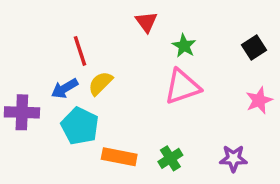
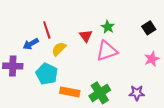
red triangle: (146, 22) -> (86, 36), moved
blue arrow: (65, 88) -> (31, 44), moved
green cross: (170, 158) -> (100, 93), size x1.5

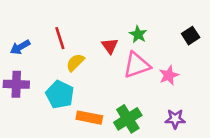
blue arrow: (31, 44) -> (20, 47), moved
pink star: (152, 59) -> (169, 75), moved

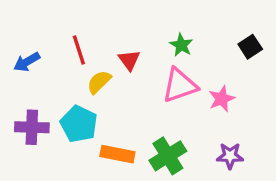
red triangle: (110, 46) -> (129, 60), moved
purple cross: (16, 84) -> (32, 127), moved

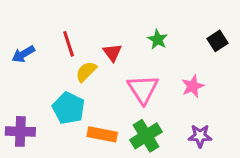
pink triangle: (180, 85) -> (143, 89), moved, turned -44
purple cross: (32, 127) -> (20, 131), moved

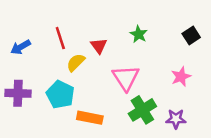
pink star: (193, 86) -> (181, 77), moved
purple cross: (20, 131) -> (18, 93), moved
green cross: (146, 136) -> (142, 110), moved

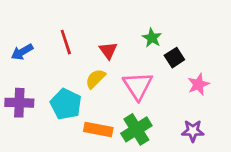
black square: (191, 36) -> (174, 58), moved
yellow semicircle: (76, 62) -> (95, 79), moved
green cross: (142, 110) -> (136, 129), moved

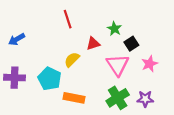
red line: (66, 42) -> (68, 19), moved
red triangle: (108, 50) -> (93, 44), moved, turned 48
pink triangle: (138, 86) -> (118, 65), moved
green cross: (136, 129) -> (118, 98), moved

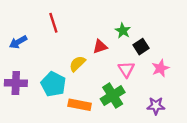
red line: (68, 19) -> (53, 23), moved
pink triangle: (118, 65) -> (126, 69), size x0.7
green cross: (118, 98) -> (113, 96), moved

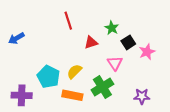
red line: (53, 23) -> (68, 21), moved
yellow semicircle: (77, 64) -> (74, 71), moved
pink star: (160, 68) -> (147, 52), moved
purple cross: (16, 83) -> (22, 95), moved

